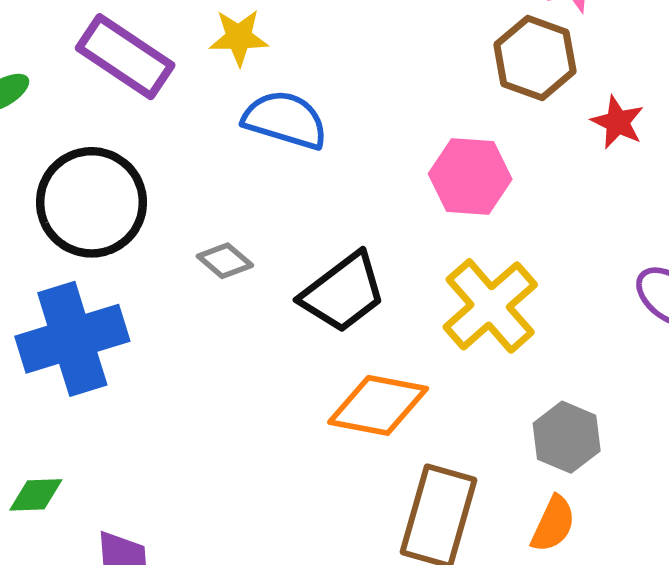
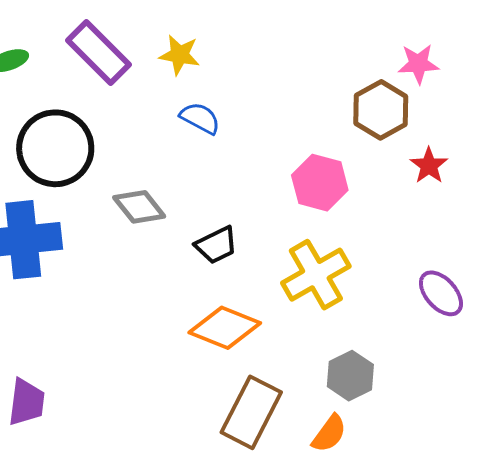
blue semicircle: (285, 120) -> (200, 118), size x0.7
gray diamond: (225, 261) -> (139, 207), size x1.4
black trapezoid: (343, 293) -> (216, 245), size x0.7

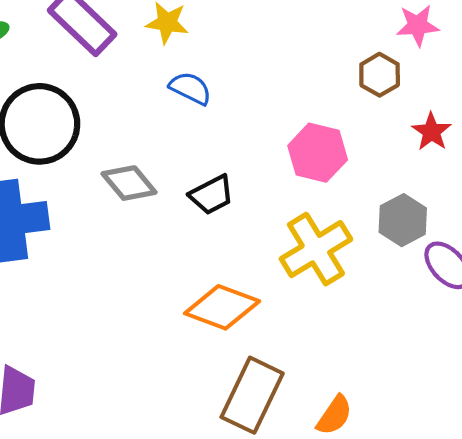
brown hexagon: (381, 110) -> (380, 75), size x0.7
black trapezoid: (216, 245) -> (212, 195), moved
gray hexagon: (350, 376) -> (403, 220), moved

